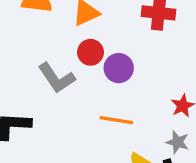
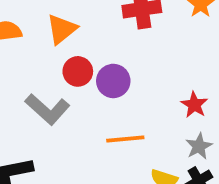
gray star: (178, 142) -> (199, 146), turned -30

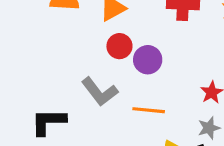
gray L-shape: (47, 109) -> (100, 92), moved

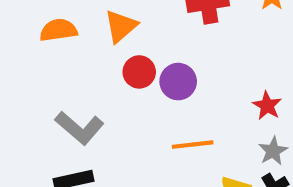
gray L-shape: (100, 92) -> (79, 128), moved

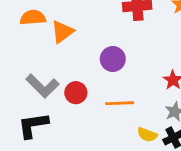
orange triangle: (121, 26) -> (62, 32), moved
red circle: (139, 72) -> (76, 93), moved

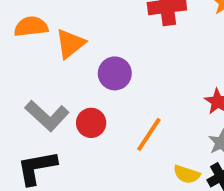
purple circle: (113, 59) -> (115, 73), moved
orange line: (120, 103) -> (149, 134), turned -52

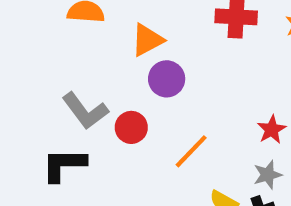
orange triangle: (70, 44) -> (147, 40), moved

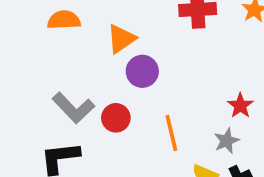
orange line: (191, 151) -> (171, 133), turned -51
gray star: (268, 175) -> (227, 141), moved

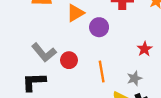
purple circle: (142, 71) -> (99, 27), moved
red star: (240, 106) -> (145, 49), moved

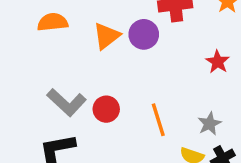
purple circle: (99, 27) -> (144, 34), moved
red star: (145, 49) -> (218, 62), moved

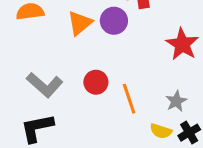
red star: (218, 62) -> (182, 44), size x1.5
red circle: (106, 109) -> (96, 82), moved

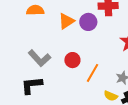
orange line: (129, 99) -> (93, 73), turned 42

